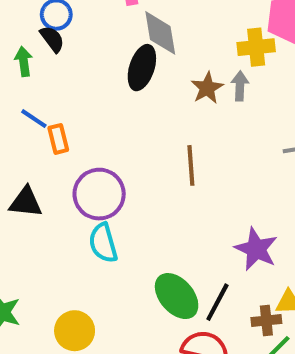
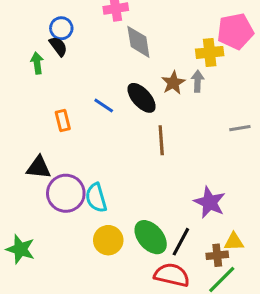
black ellipse: (142, 68) -> (142, 98), moved, turned -60
blue line: (34, 119) -> (104, 105), moved
purple circle: (99, 194) -> (66, 193), moved
yellow circle: (75, 331) -> (108, 240), moved

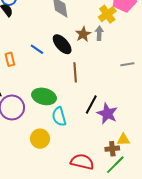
yellow cross: (210, 52) -> (107, 14), turned -30
cyan semicircle: (96, 198) -> (59, 117), moved
green ellipse: (151, 237) -> (44, 96), moved, turned -35
black line: (181, 242) -> (91, 104), moved

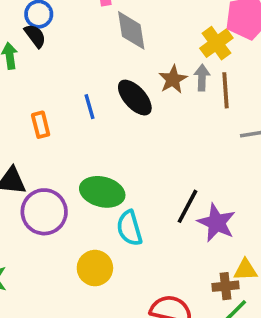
blue line: (37, 49) -> (89, 107), turned 40
brown line: (75, 72) -> (226, 90), moved

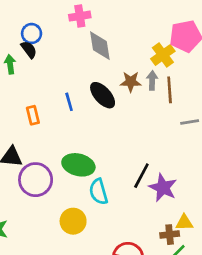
brown star: (173, 79) -> (131, 82), turned 30

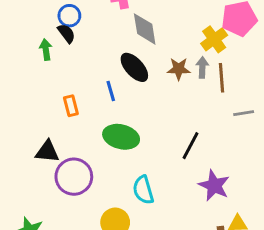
black ellipse: (103, 95) -> (134, 67), moved
green ellipse: (78, 165) -> (121, 137), moved
black line: (141, 176) -> (190, 146), moved

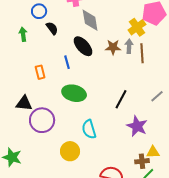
black semicircle: (66, 33) -> (52, 28), moved
gray line: (244, 113) -> (157, 96), moved, turned -32

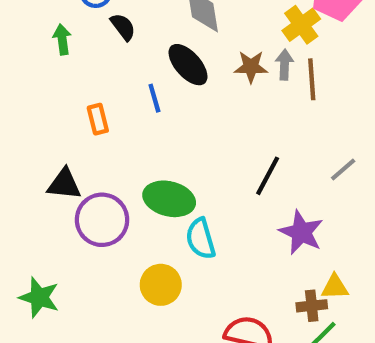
green ellipse: (74, 93) -> (169, 199), moved

